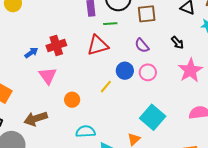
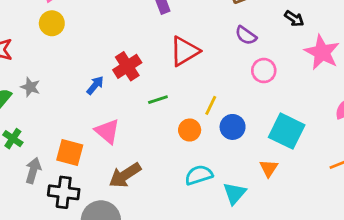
green line: (110, 24) -> (158, 100), moved
blue circle: (125, 71) -> (233, 127), moved
pink triangle: (48, 76) -> (107, 131), moved
orange circle: (72, 100) -> (190, 130), moved

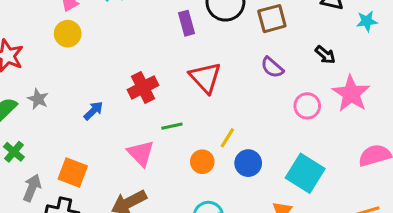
red triangle: (184, 51) -> (205, 78), turned -48
pink circle: (264, 71) -> (307, 106), moved
blue arrow: (95, 85) -> (93, 111), moved
pink triangle: (107, 131) -> (141, 153), moved

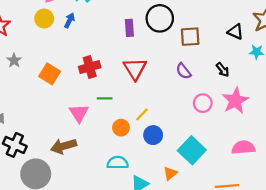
blue arrow: (93, 111) -> (69, 20), moved, turned -32
orange square: (73, 173) -> (50, 74), moved

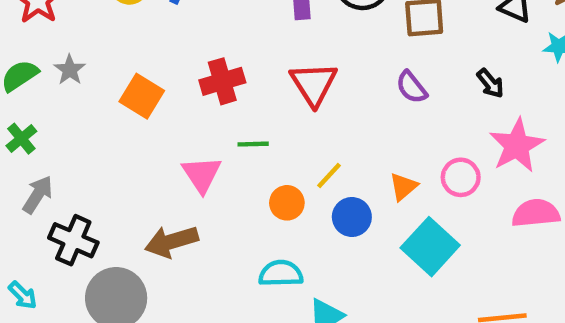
pink circle: (203, 103) -> (461, 177), moved
pink semicircle: (243, 147) -> (536, 213), moved
orange triangle: (170, 173) -> (403, 187), moved

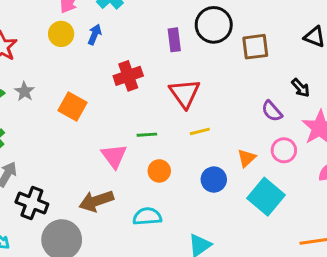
red cross: (222, 81) -> (128, 76), moved
purple semicircle: (412, 87) -> (272, 111), moved
yellow line: (329, 176) -> (200, 131), moved, turned 36
orange circle: (287, 203) -> (159, 171), moved
cyan semicircle: (281, 273) -> (147, 216), moved

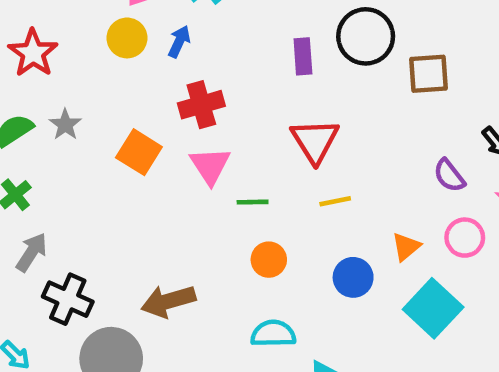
red cross: (128, 76) -> (201, 105), moved
pink triangle: (114, 156) -> (210, 166), moved
cyan semicircle: (147, 216) -> (273, 334), moved

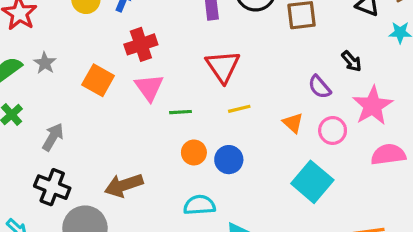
orange triangle: (406, 247) -> (293, 123), moved, turned -35
gray arrow: (32, 252) -> (53, 137), moved
blue circle: (353, 277) -> (229, 160), moved

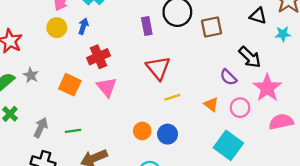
black arrow: (352, 61) -> (250, 57), size x1.5
green line: (181, 112) -> (73, 131), moved

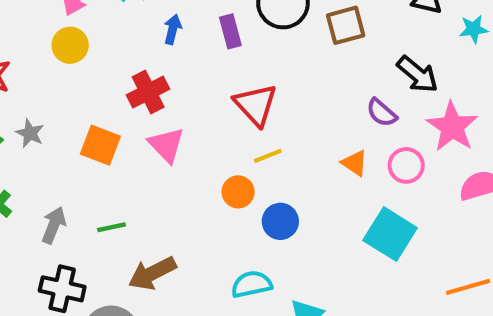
blue arrow: (83, 26) -> (173, 29), moved
yellow line: (172, 97) -> (268, 156), moved
orange circle: (142, 131) -> (238, 192), moved

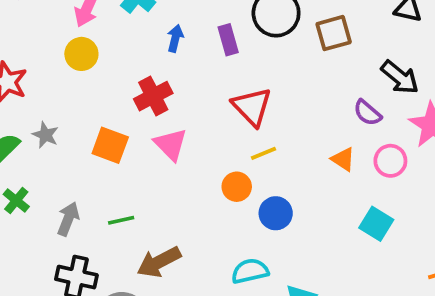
cyan square: (390, 234) -> (376, 224), size x0.7

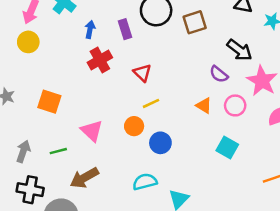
red cross: (153, 96) -> (100, 60), moved
red triangle: (252, 107) -> (142, 73), size x0.7
pink triangle: (171, 144) -> (92, 131), moved

